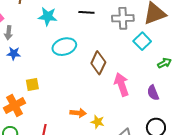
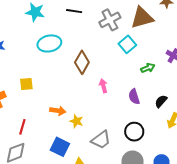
gray cross: (123, 18) -> (110, 20), turned -30
yellow square: (32, 84) -> (26, 84), moved
pink arrow: (122, 84) -> (103, 86), size x0.6

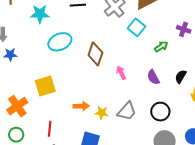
yellow square: (26, 84) -> (45, 86), size x1.5
gray trapezoid: (101, 140) -> (127, 111), moved

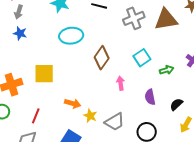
cyan square: (137, 27) -> (142, 58), moved

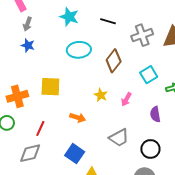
brown diamond: (102, 58) -> (114, 61), moved
pink arrow: (121, 83) -> (126, 99), turned -144
yellow star: (90, 116) -> (101, 95), moved

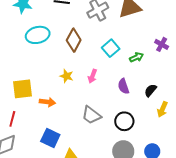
yellow square: (50, 87) -> (22, 89), moved
gray trapezoid: (119, 138) -> (91, 115), turned 75

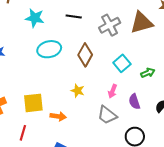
pink arrow: (93, 76) -> (113, 91), moved
gray trapezoid: (91, 115) -> (107, 115), moved

